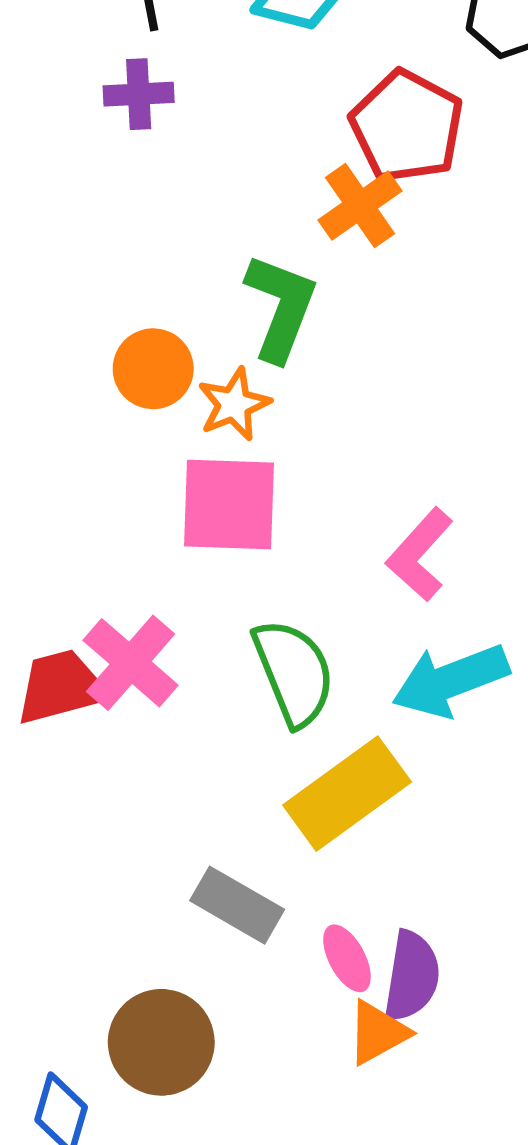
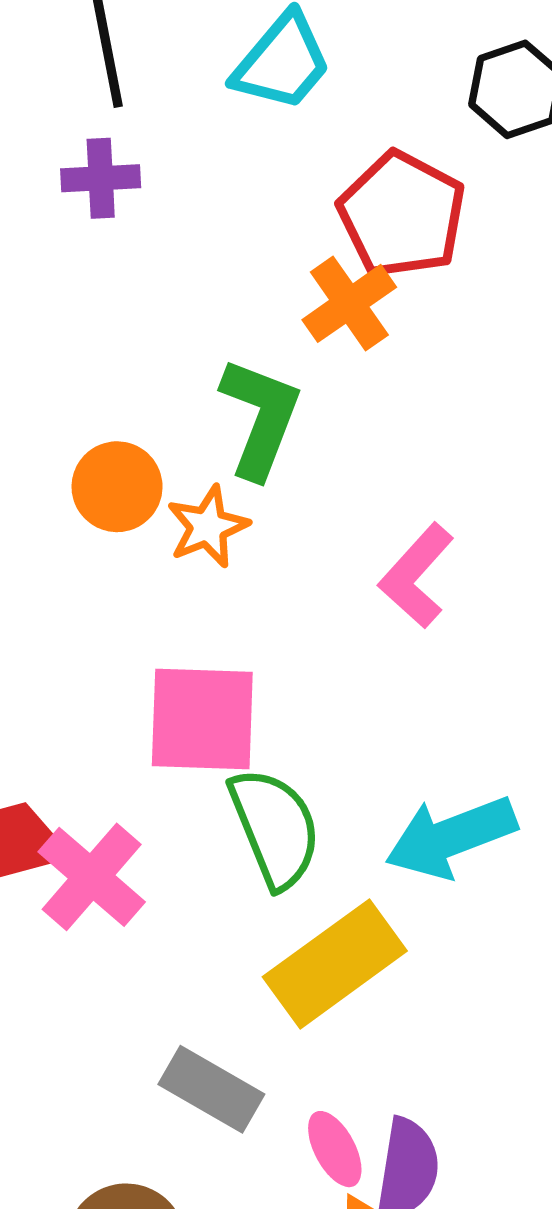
pink square: (229, 504) -> (202, 719), moved
pink L-shape: (420, 555) -> (416, 576), moved
pink cross: (131, 663) -> (92, 877), moved

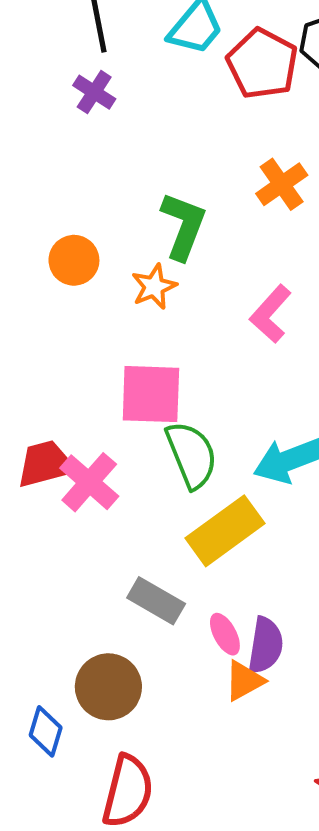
purple cross: (101, 178) -> (94, 92), turned 36
red pentagon: (402, 215) -> (262, 64), moved
orange cross: (349, 303) -> (282, 184), moved
orange circle: (117, 487) -> (74, 260), moved

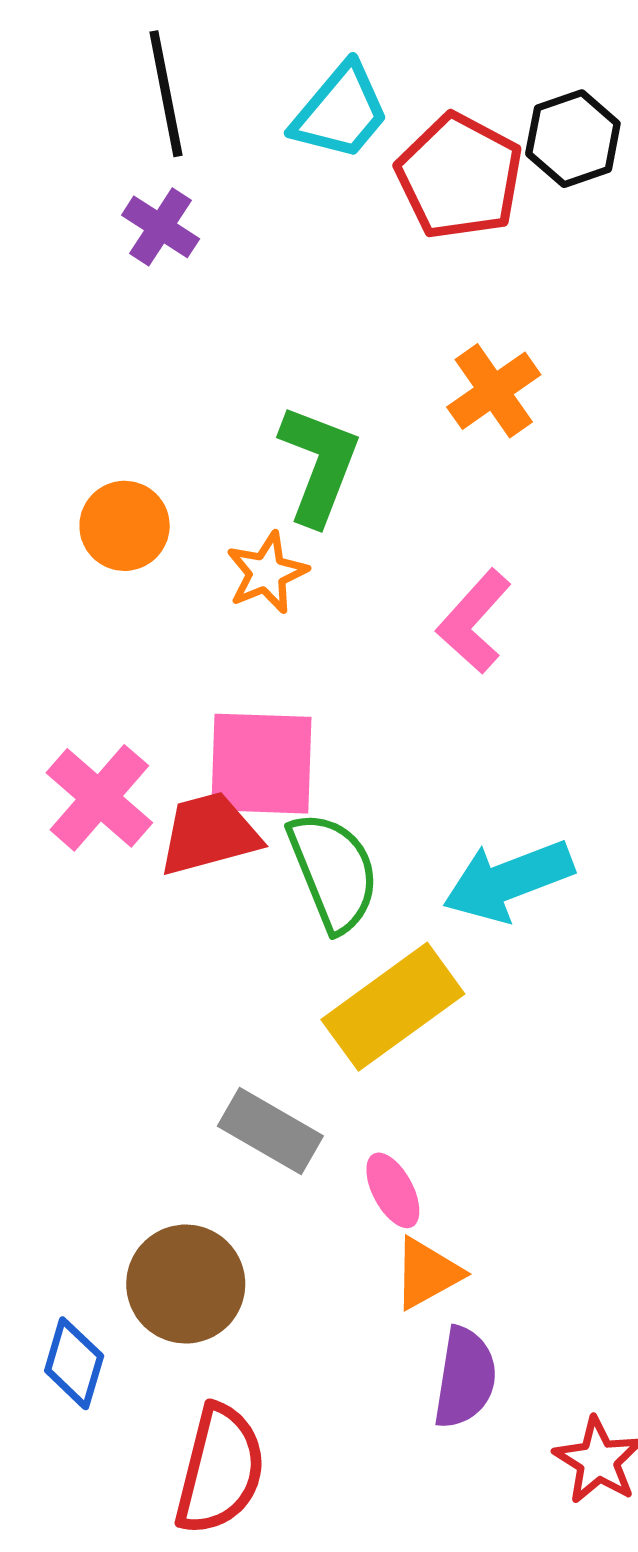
red trapezoid: (46, 464) -> (209, 834), moved
pink cross: (89, 482) -> (99, 798), moved
purple semicircle: (265, 645) -> (465, 1378), moved

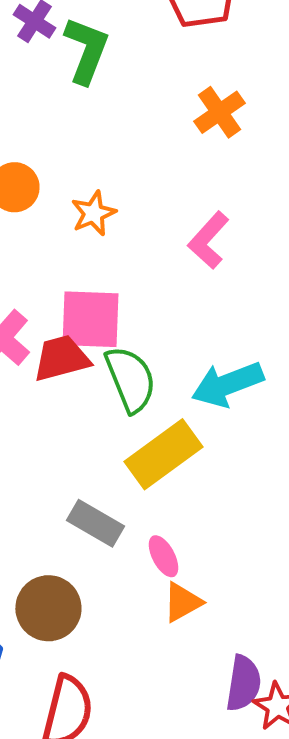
green L-shape: (319, 465) -> (86, 50), moved
purple semicircle: (465, 1378) -> (243, 683), moved

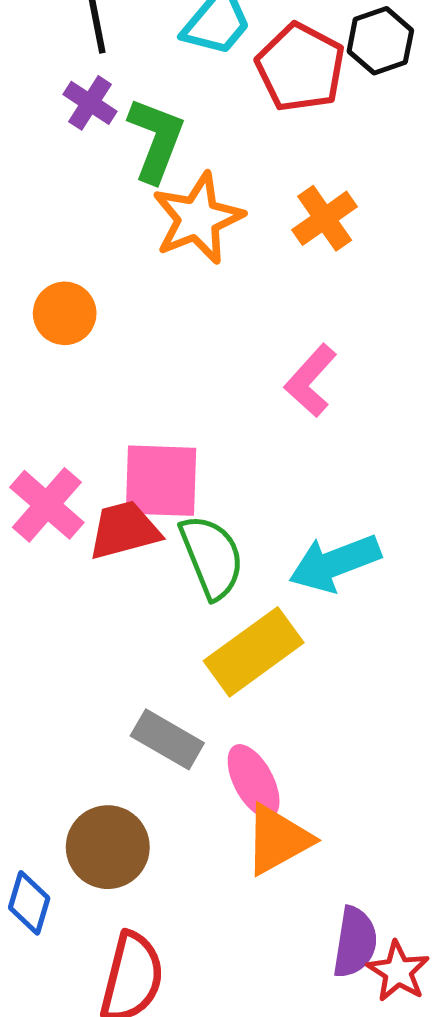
orange star: (93, 213) -> (198, 218), moved, size x1.6
pink ellipse: (163, 556) -> (254, 781), size x1.4
orange triangle: (182, 602) -> (278, 839), size x1.4

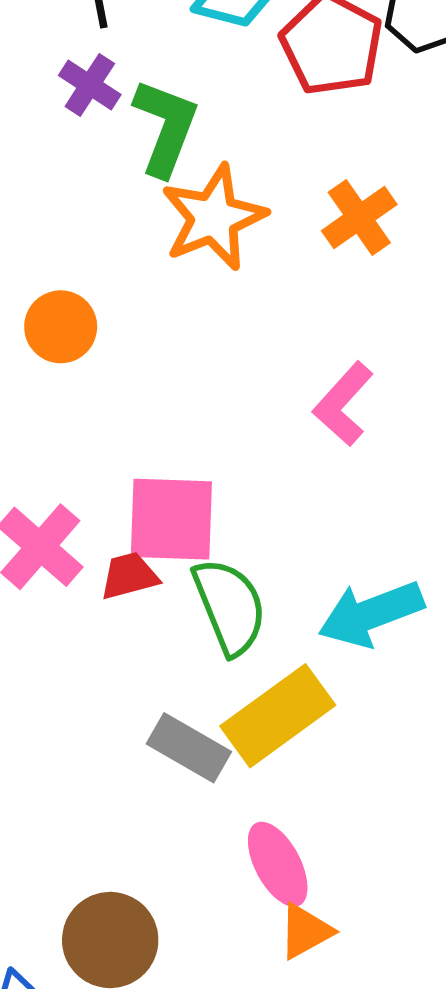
red trapezoid: (124, 530) -> (129, 576), size x0.7
gray rectangle: (167, 739) -> (189, 748), moved
orange triangle: (278, 839) -> (305, 931), size x0.7

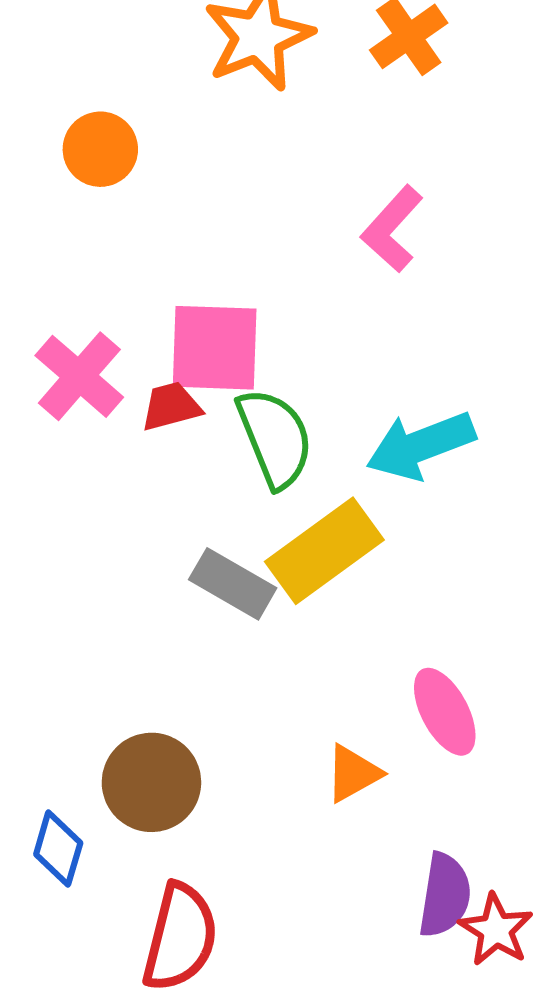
pink ellipse: (278, 864) -> (445, 712), moved

